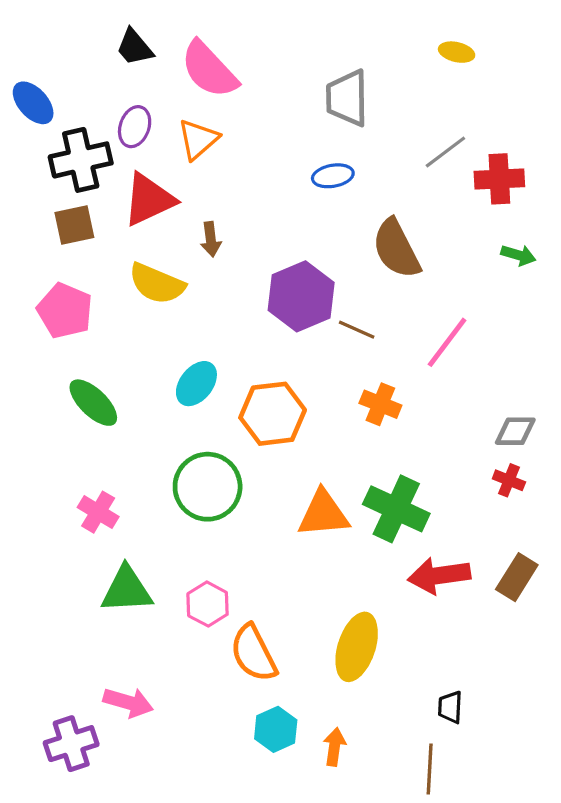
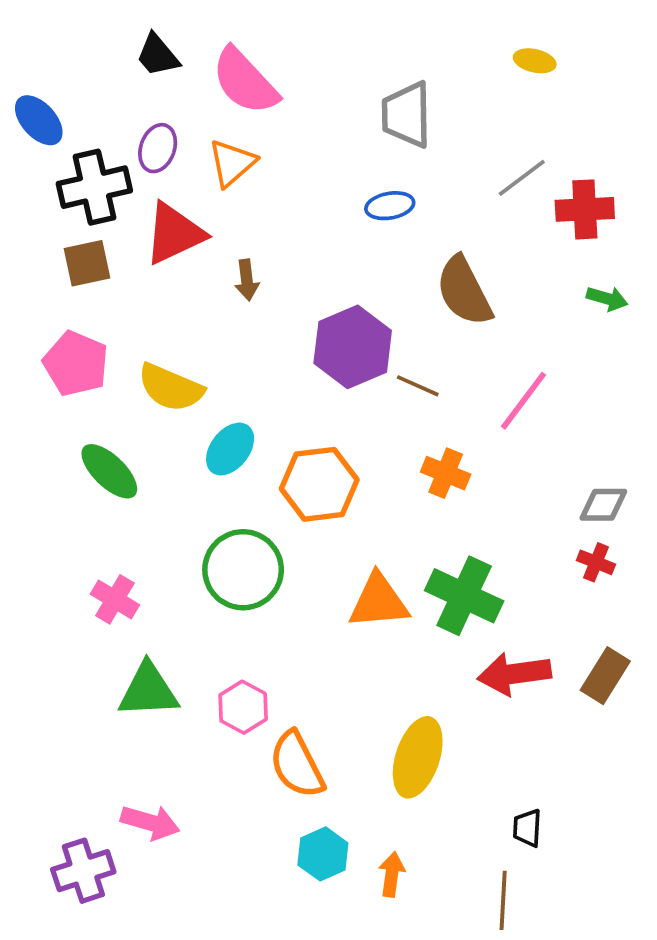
yellow semicircle: (157, 284) -> (171, 388), moved

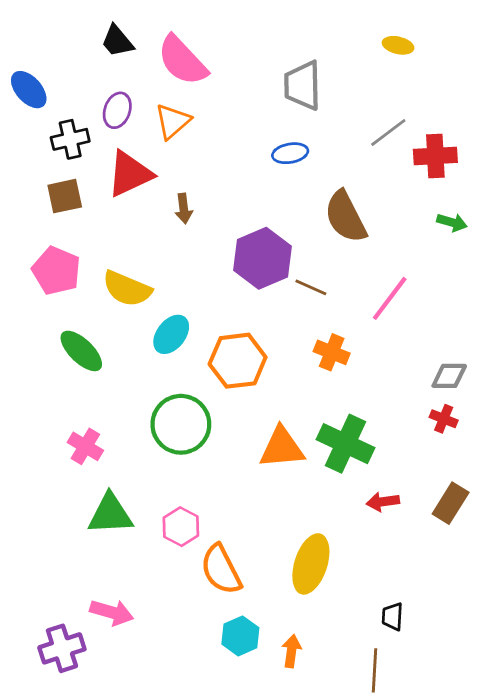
black cross: (94, 187) -> (70, 139), size x0.7
red arrow: (514, 674) -> (383, 502), size x0.6

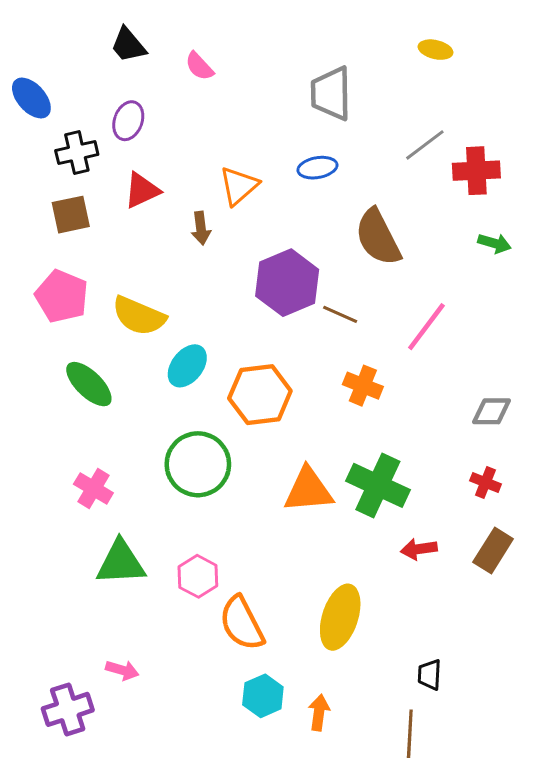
pink semicircle: (182, 61) -> (199, 66), size x0.5
orange triangle: (173, 121) -> (239, 186), moved
red triangle: (130, 174) -> (142, 190), size x0.7
red cross: (444, 419) -> (485, 482), moved
pink arrow: (112, 612) -> (122, 670), size x0.7

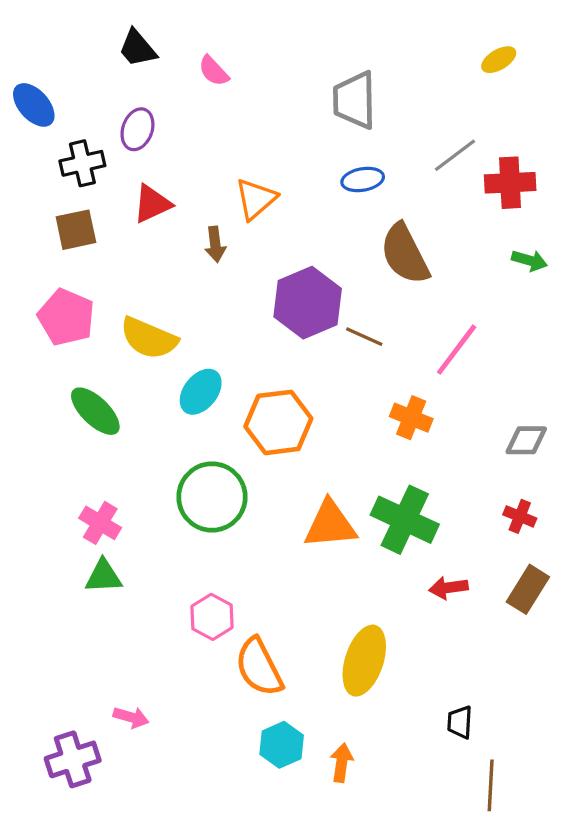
yellow ellipse: (435, 50) -> (499, 60), moved, turned -44
blue ellipse: (317, 168) -> (363, 179), moved
orange cross: (363, 386) -> (411, 418), moved
green triangle: (121, 563) -> (103, 576), moved, size x0.7
brown line: (410, 734) -> (491, 785), moved

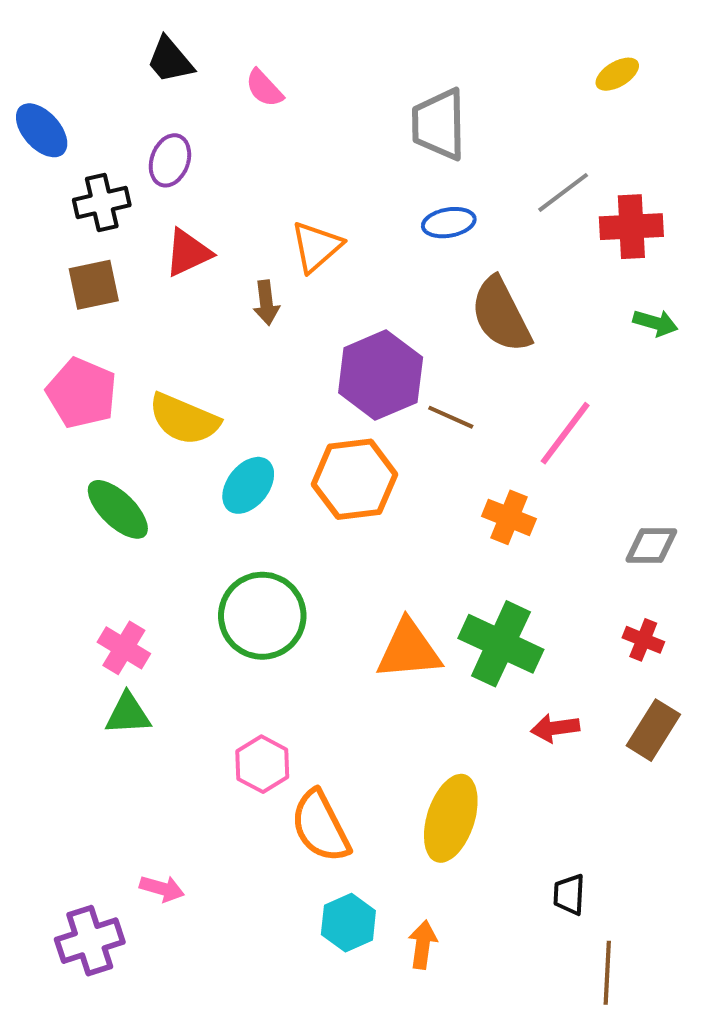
orange hexagon: (278, 422) -> (354, 479), moved

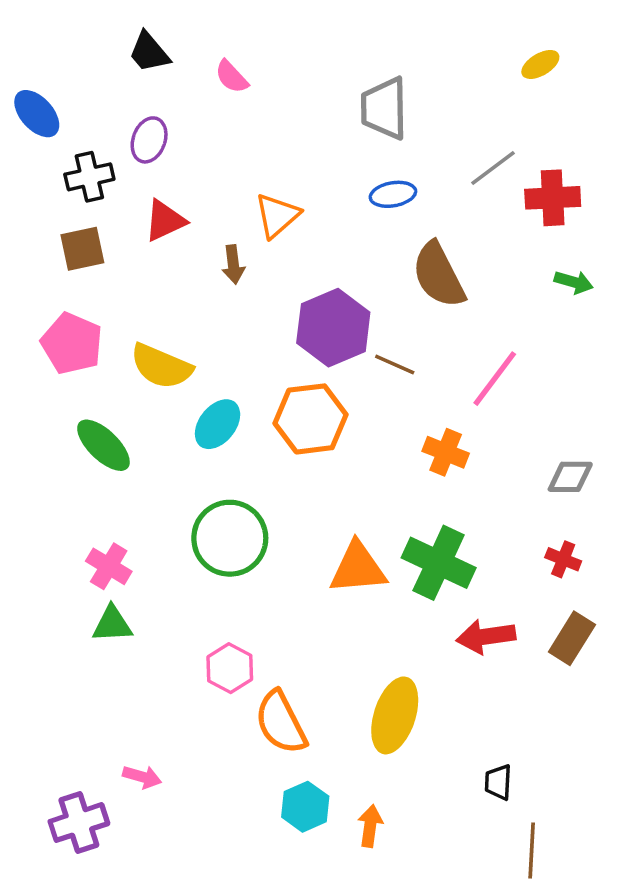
red arrow: (555, 728) -> (486, 636), size x1.4

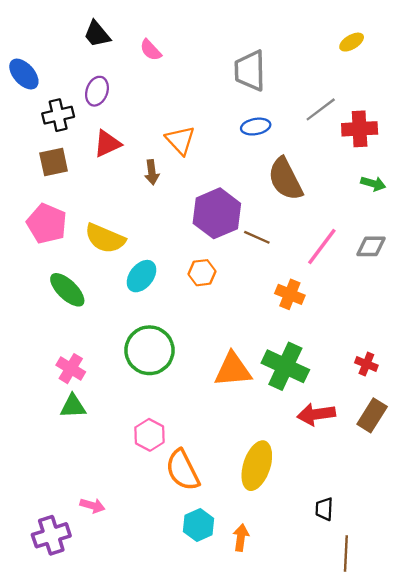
orange triangle: (277, 215) -> (180, 140), turned -32
orange hexagon: (310, 419) -> (202, 273), size x0.6
gray diamond: (570, 477) -> (371, 246), moved

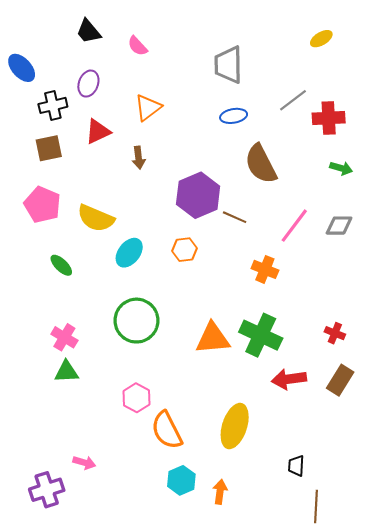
orange triangle: (180, 140) -> (148, 108), moved, turned 36
green ellipse: (67, 290) -> (61, 265), size x0.7

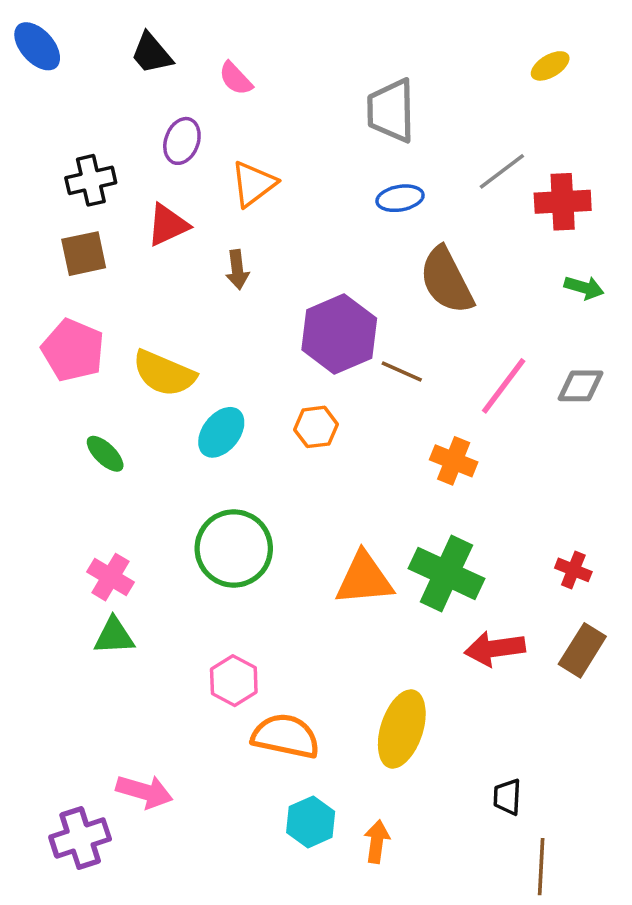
blue ellipse: (22, 68) -> (37, 46), moved
purple ellipse: (88, 84) -> (182, 141), moved
orange semicircle: (167, 430) -> (286, 736), turned 129
pink arrow: (84, 463) -> (144, 792), size x1.4

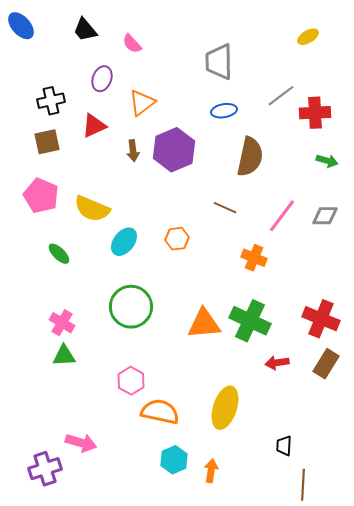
brown semicircle: (446, 280) -> (250, 157), turned -141
purple hexagon: (339, 334) -> (174, 150), moved
red cross: (573, 570) -> (321, 319), size x1.8
red arrow: (495, 649) -> (277, 363), size x0.7

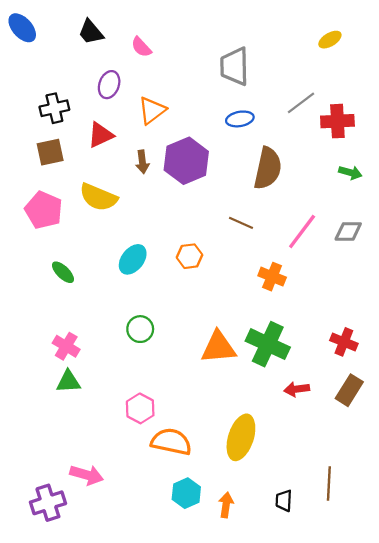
yellow semicircle: (92, 209) -> (98, 197), moved
green circle: (131, 307) -> (140, 329), size x0.6
red cross: (321, 319) -> (344, 342), size x0.7
black trapezoid: (284, 446) -> (284, 501), moved
brown line: (303, 485) -> (329, 483), moved

